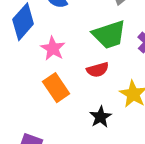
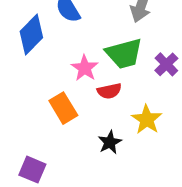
pink star: (53, 49) -> (85, 68), moved

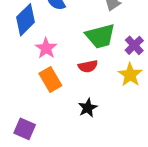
pink star: (85, 68) -> (46, 48), moved
yellow star: (147, 120) -> (130, 75), moved

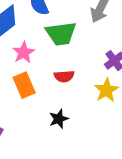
green trapezoid: (100, 36) -> (61, 34), moved

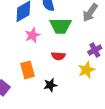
orange rectangle: (24, 85) -> (28, 70), moved

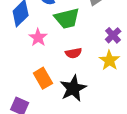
black star: (50, 85) -> (73, 88), size x1.6

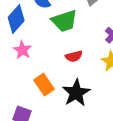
pink star: (38, 37) -> (22, 50), moved

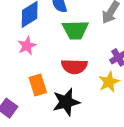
red semicircle: (74, 56) -> (74, 66), size x1.5

